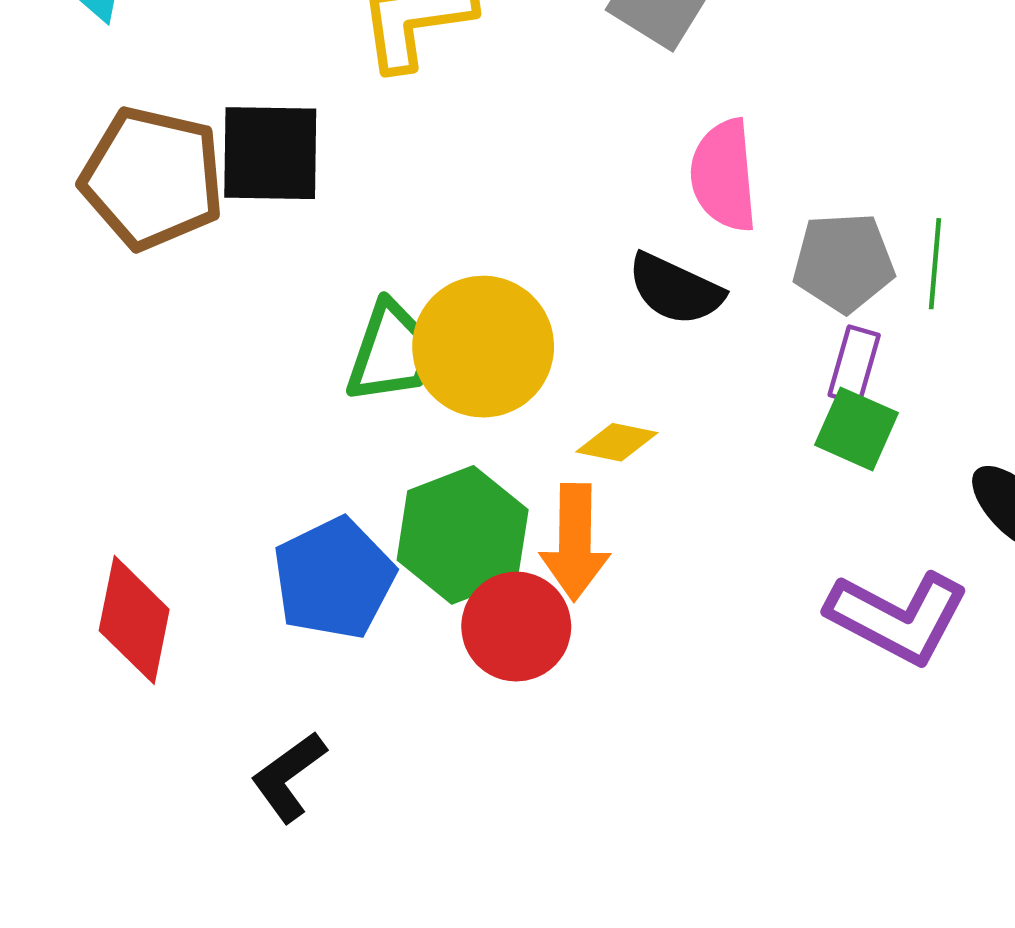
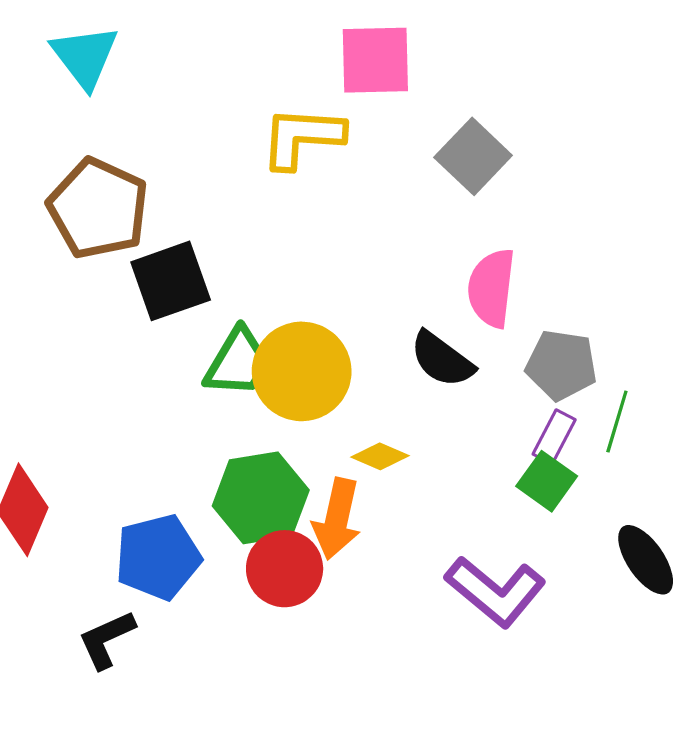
black square: (270, 153) -> (171, 281), moved, turned -32
green line: (935, 264) -> (617, 422), moved
blue pentagon: (334, 578) -> (158, 557), moved
purple L-shape: (898, 617) -> (495, 591), moved

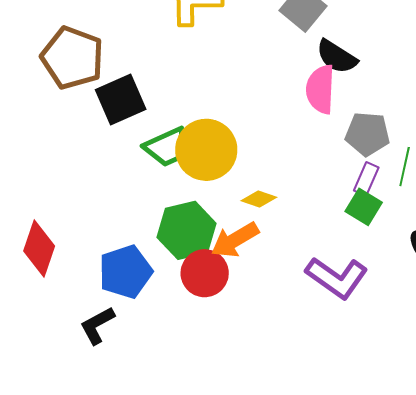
black semicircle: (442, 359) -> (337, 57), moved
green trapezoid: (238, 362) -> (166, 147), turned 39
orange arrow: (337, 519) -> (235, 240), turned 51

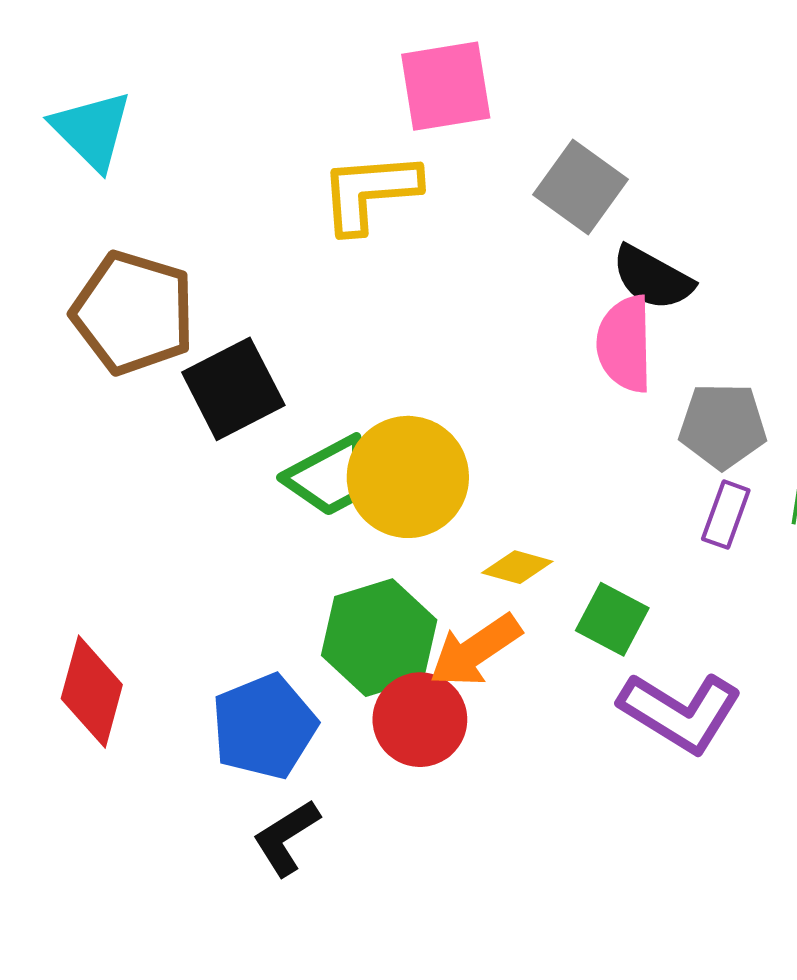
green square: (364, 207) -> (612, 619), moved
black L-shape: (97, 325) -> (286, 838), moved

